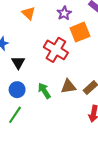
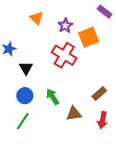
purple star: (64, 13) -> (65, 26), moved
brown triangle: (68, 87) -> (74, 114), moved

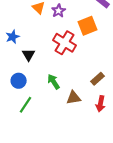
purple star: (65, 26) -> (59, 11), moved
blue circle: (25, 96) -> (19, 81), moved

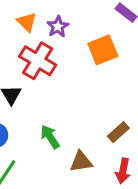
red cross: (65, 43) -> (38, 61), moved

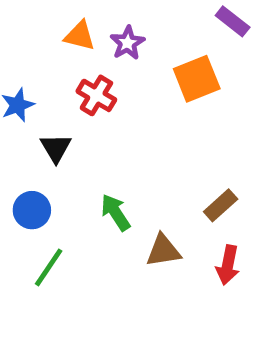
orange triangle: (27, 22) -> (80, 36), turned -30
red cross: (38, 61) -> (96, 95), size x0.7

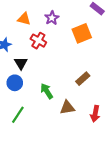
orange triangle: (80, 36) -> (24, 19), moved
brown rectangle: (221, 205) -> (83, 79), moved
blue circle: (32, 210) -> (15, 83), moved

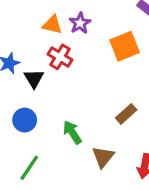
orange triangle: (24, 19) -> (52, 25), moved
black triangle: (21, 63) -> (34, 79), moved
brown triangle: (67, 108) -> (103, 157), turned -42

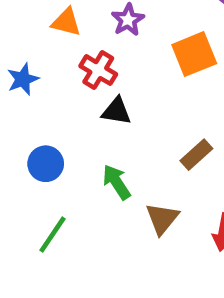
orange triangle: (52, 25) -> (66, 22), moved
black triangle: (34, 79) -> (116, 111), moved, turned -50

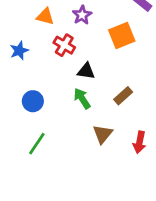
black triangle: (116, 111) -> (86, 71), moved
green arrow: (116, 182) -> (82, 98), moved

